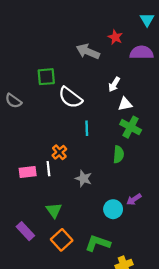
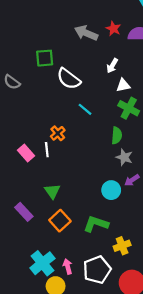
red star: (115, 37) -> (113, 29), moved
cyan line: (87, 128) -> (85, 109), turned -48
pink rectangle: (28, 172) -> (26, 153), turned 56
gray star: (83, 179) -> (124, 157), moved

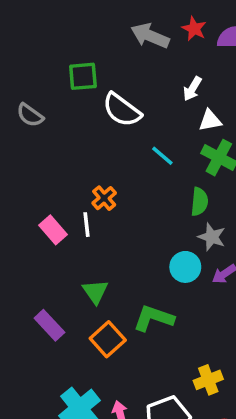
cyan line: (85, 109) -> (162, 156), moved
cyan circle: (111, 190) -> (185, 267), moved
green L-shape: (96, 224) -> (154, 318), moved

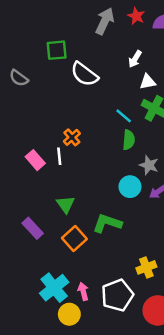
gray arrow: (150, 36) -> (105, 21), turned 92
cyan line: (162, 156) -> (124, 116), moved
green semicircle: (199, 202) -> (129, 140), moved

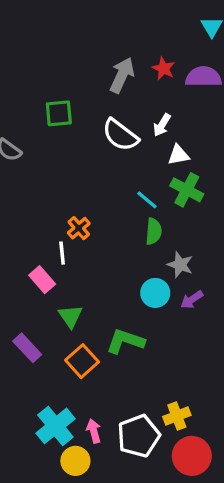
white semicircle: (84, 74) -> (120, 135), moved
pink rectangle: (35, 160) -> (42, 280), moved
yellow cross: (146, 267) -> (177, 416), moved

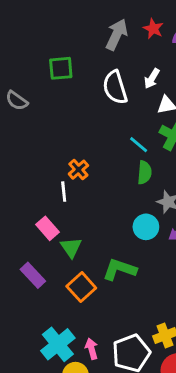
white semicircle: (120, 135) -> (115, 87), turned 36
pink rectangle: (42, 280) -> (48, 228), moved

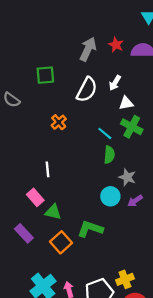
white semicircle: (115, 87) -> (87, 90), turned -135
orange cross: (78, 170) -> (59, 122), moved
green triangle: (71, 247) -> (53, 212), turned -42

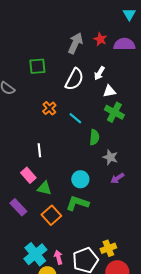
cyan line: (105, 133) -> (75, 118), moved
cyan circle: (110, 196) -> (80, 179), moved

